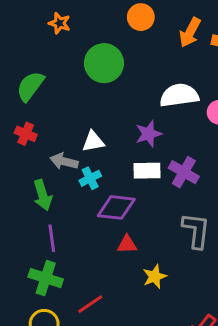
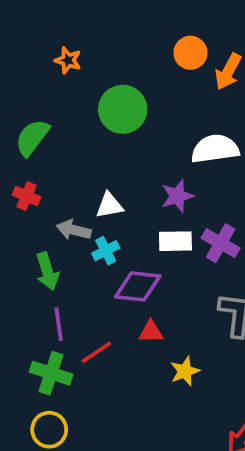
orange circle: (141, 17) -> (190, 53), moved
red line: (90, 304) -> (96, 352), moved

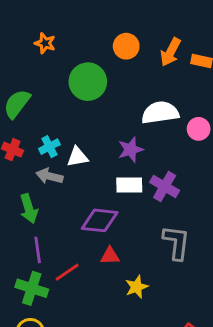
orange circle: (190, 53) -> (126, 46), moved
cyan cross: (106, 251) -> (49, 147), moved

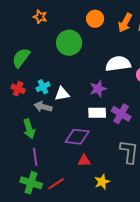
red line: (67, 272) -> (56, 184), moved

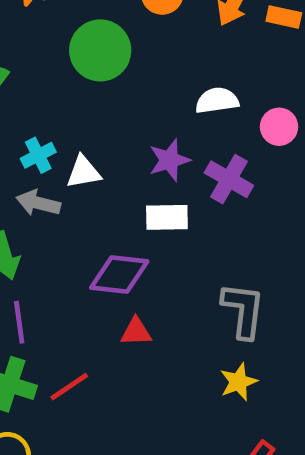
white semicircle: (118, 64) -> (217, 100), size x0.7
purple cross: (121, 114) -> (229, 179), moved
yellow star: (102, 182) -> (238, 382), moved

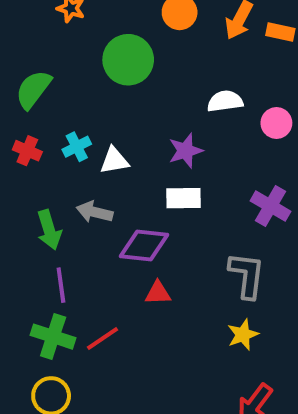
purple cross: (229, 179) -> (271, 206), moved
gray arrow: (38, 203) -> (95, 212), moved

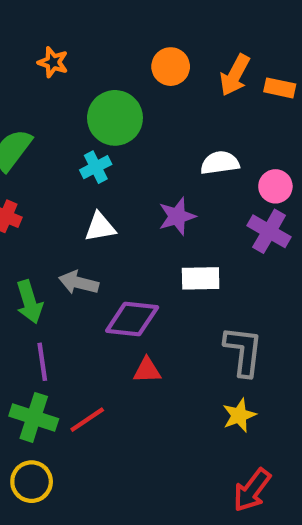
cyan cross: (77, 147) -> (96, 167), moved
white rectangle: (184, 198) -> (201, 278), moved
purple cross: (271, 206) -> (269, 231), moved

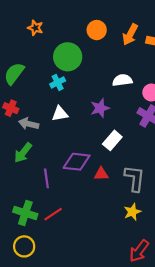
white rectangle: (201, 278) -> (112, 140), turned -48
gray arrow: (79, 283) -> (29, 124), moved
green arrow: (29, 302) -> (23, 153), turned 55
purple line: (42, 362) -> (46, 178), moved
red triangle: (147, 370) -> (101, 174), moved

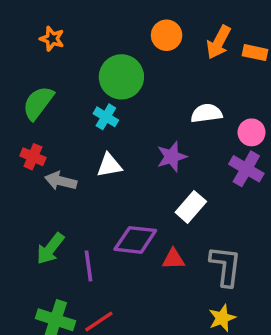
orange star: (35, 28) -> (52, 39), moved
cyan cross: (58, 82) -> (106, 117), turned -32
green arrow: (23, 153) -> (50, 249), moved

